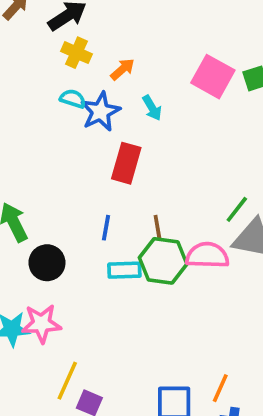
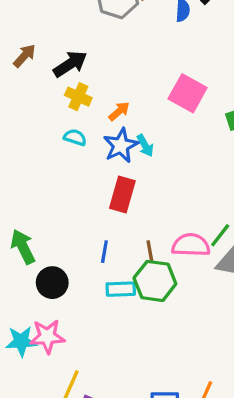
pink square: (213, 77) -> (188, 93), moved
blue star: (100, 112) -> (121, 146), moved
pink semicircle: (207, 255) -> (191, 245), moved

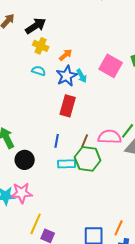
pink square: (188, 93) -> (111, 66), moved
brown line: (150, 252) -> (85, 141), turned 32

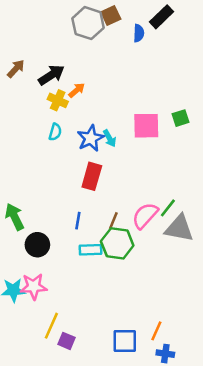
orange arrow: (66, 55) -> (77, 90), moved
pink square: (111, 66) -> (146, 126), turned -30
cyan semicircle: (39, 71) -> (55, 132), turned 88
pink semicircle: (110, 137) -> (145, 216), turned -50

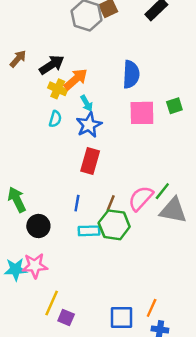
blue semicircle: (139, 33) -> (131, 74), moved, size x1.6
orange arrow: (77, 90) -> (76, 79), size x1.5
cyan arrow: (110, 138) -> (87, 103), moved

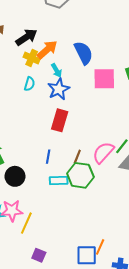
blue semicircle: (131, 74) -> (84, 53), moved, turned -30
yellow line: (52, 303) -> (26, 223), moved
orange line: (152, 308) -> (100, 247), moved

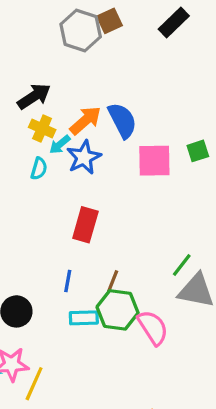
orange arrow: (47, 50) -> (85, 120), moved
cyan arrow: (57, 70) -> (60, 145), moved, turned 80
blue star: (59, 89) -> (84, 157), moved
pink semicircle: (103, 152) -> (153, 328), moved, turned 105

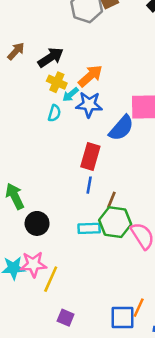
blue semicircle: (122, 120) -> (121, 128), moved, turned 68
blue star: (84, 157) -> (89, 104), turned 30
blue line: (68, 281) -> (89, 185), moved

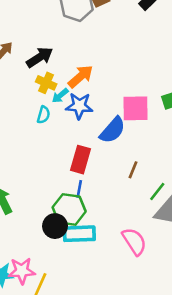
brown line: (111, 200) -> (133, 170), moved
green hexagon: (115, 222) -> (69, 209), moved
black circle: (37, 223) -> (55, 226), moved
cyan rectangle: (89, 228) -> (79, 234), size x1.4

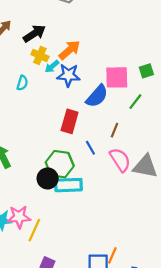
cyan semicircle: (43, 115) -> (22, 83), moved
blue line: (79, 189) -> (90, 148), moved, turned -40
green line: (157, 192) -> (135, 102), moved
pink semicircle: (134, 241) -> (120, 160), moved

